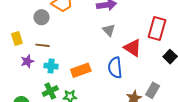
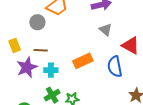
purple star: (27, 61) -> (27, 67), size x1.5
orange rectangle: (81, 70) -> (83, 61), moved

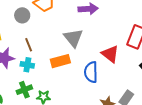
gray triangle: (106, 30) -> (73, 38), moved, size x1.5
brown line: (41, 50) -> (29, 45), moved, turned 56

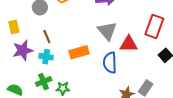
gray triangle: (73, 38) -> (107, 31), moved
red triangle: (110, 54) -> (129, 44), turned -36

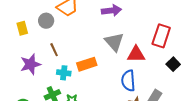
yellow rectangle: (14, 27) -> (22, 28), moved
cyan cross: (46, 57) -> (64, 73), moved
blue semicircle: (110, 63) -> (128, 81), moved

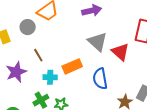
red triangle: (136, 54) -> (120, 52), turned 48
blue semicircle: (128, 81) -> (100, 79), moved

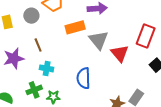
orange rectangle: (72, 66) -> (75, 27), moved
blue semicircle: (100, 79) -> (84, 78), moved

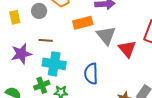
brown line: (38, 45) -> (46, 40), turned -64
cyan cross: (47, 68) -> (54, 64), size x1.6

